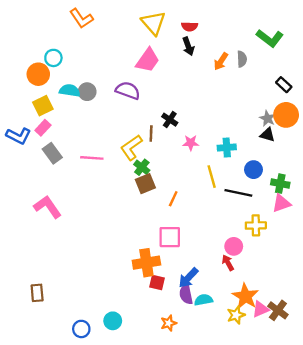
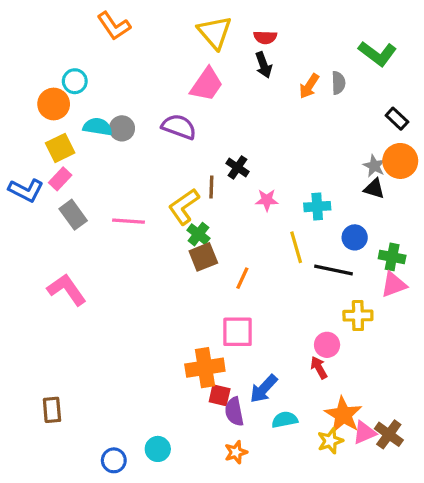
purple semicircle: (186, 294) -> (234, 412), moved

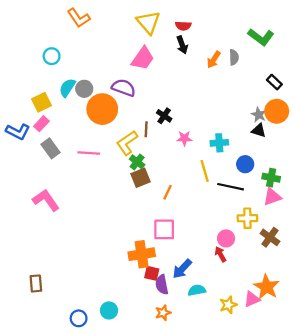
orange circle: (54, 104) -> (102, 109), moved, size x1.4
cyan semicircle: (98, 127) -> (67, 88), turned -66
orange star: (343, 415) -> (267, 287), moved
brown cross: (389, 434) -> (270, 237), moved

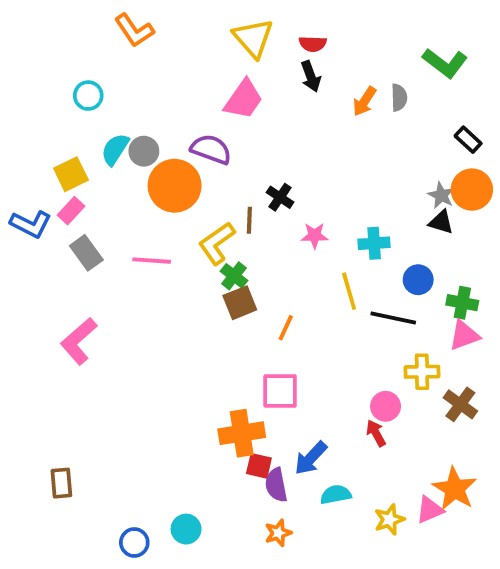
pink L-shape: (46, 200) -> (79, 341), turned -96

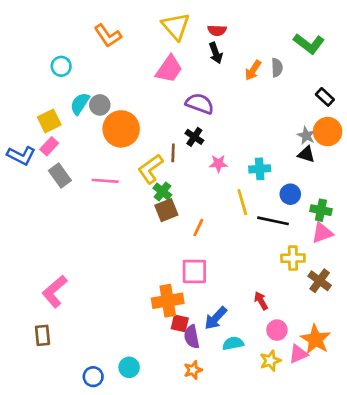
orange L-shape: (134, 30) -> (108, 36), moved
purple semicircle: (211, 149) -> (200, 104), moved
pink L-shape: (79, 341) -> (55, 291), moved
pink circle: (386, 406) -> (277, 330), moved

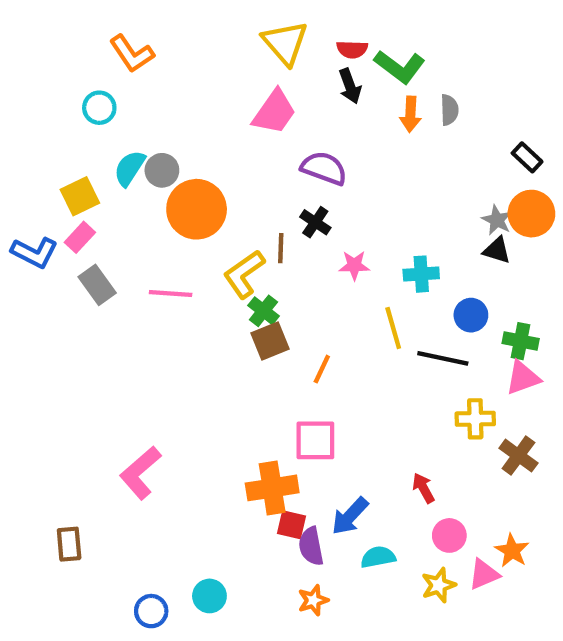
orange L-shape: (108, 36) -> (132, 54), moved
green L-shape: (309, 44) -> (400, 67), moved
orange arrow: (253, 70) -> (410, 114), turned -30
pink L-shape: (55, 291) -> (140, 473), moved
orange star: (316, 339) -> (512, 551), size x0.7

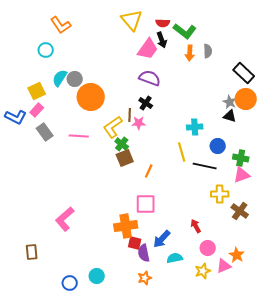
pink trapezoid: (274, 112) -> (148, 49), moved
black rectangle: (527, 157) -> (244, 73), size x1.5
pink star: (354, 265) -> (139, 123), moved

